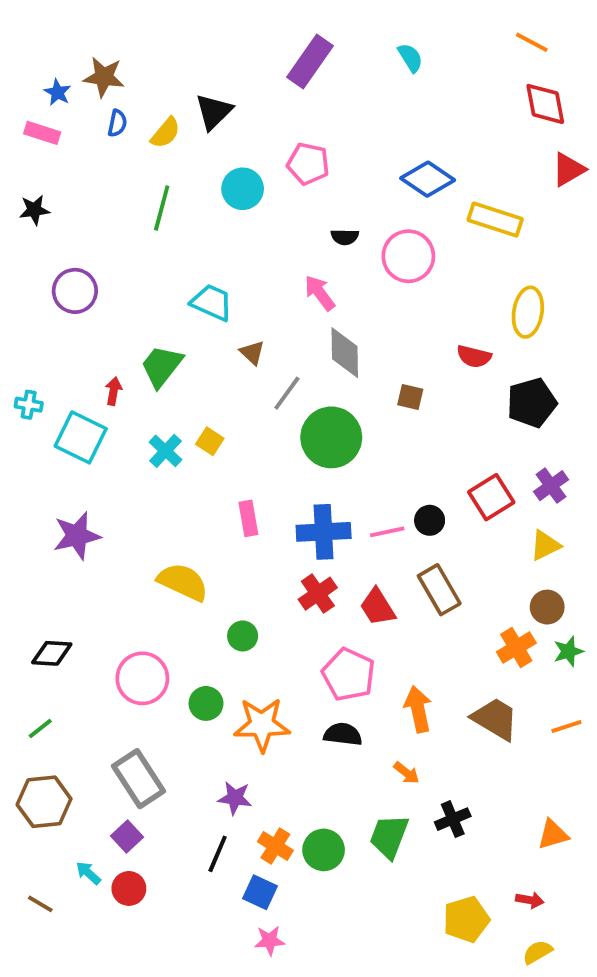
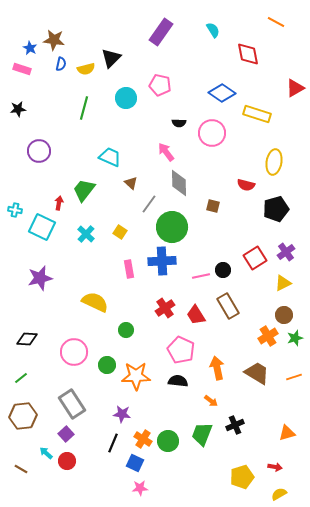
red diamond: (545, 104) -> (248, 54), moved
yellow semicircle: (165, 133) -> (86, 69), turned 36
yellow square: (210, 441) -> (120, 232), moved
blue cross: (324, 532) -> (162, 261), moved

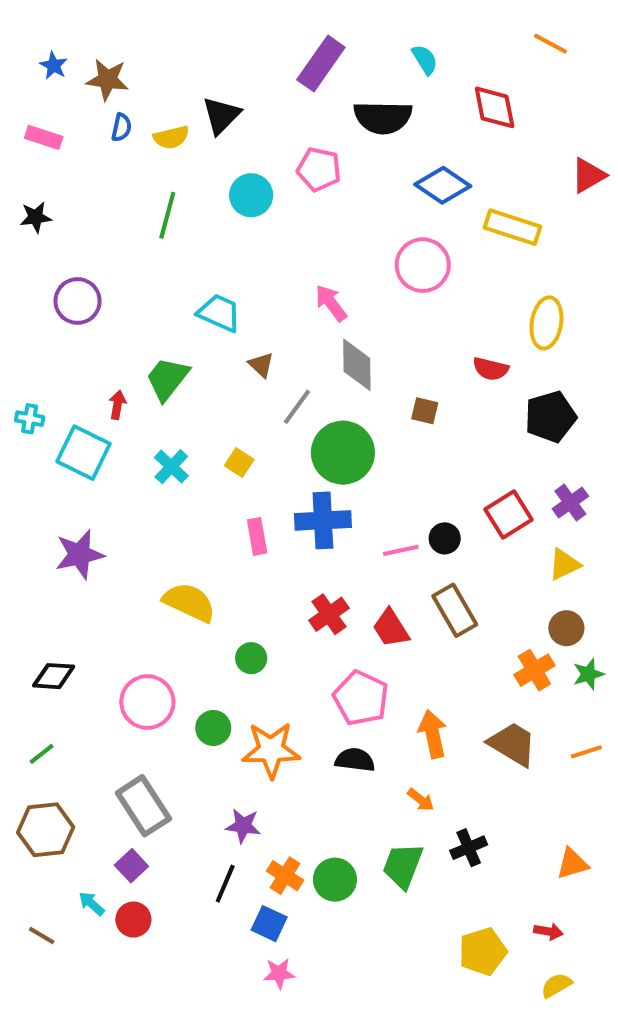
blue star: (30, 48) -> (54, 66), moved
black semicircle: (179, 123) -> (383, 117), moved, size x2.0

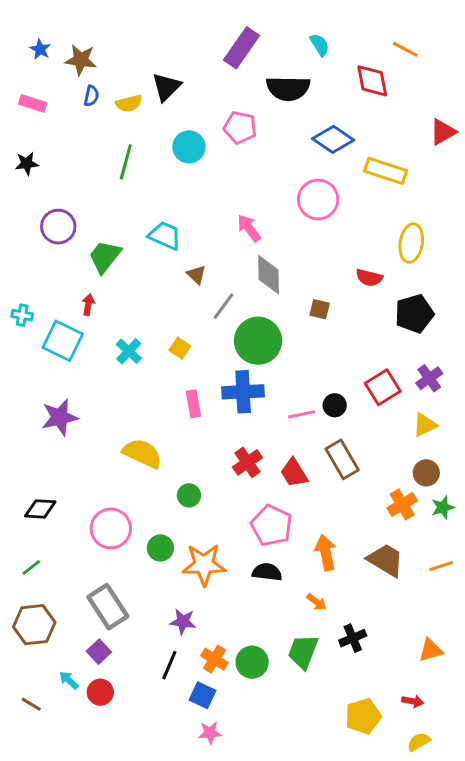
orange line: (550, 44) -> (405, 49), moved
green trapezoid: (167, 379) -> (105, 257), moved

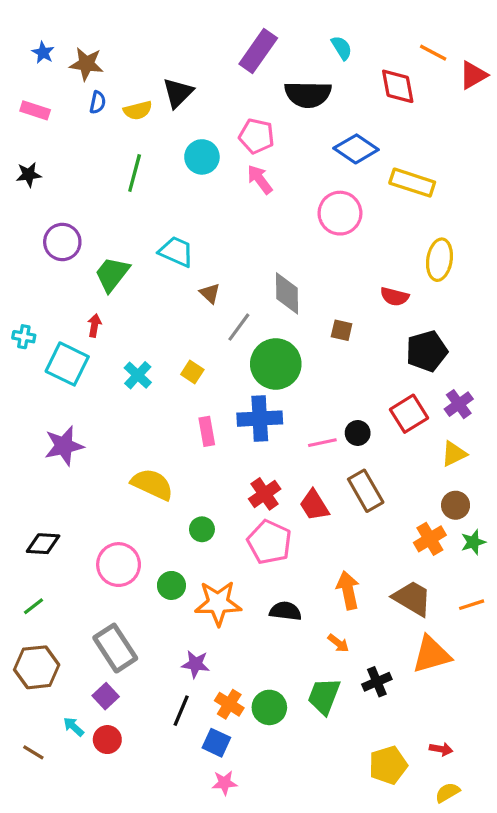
red triangle: (443, 132) -> (473, 75), moved
pink arrow: (249, 228) -> (260, 179), moved
black pentagon: (414, 314) -> (427, 351), moved
pink pentagon: (272, 525) -> (269, 542), moved
orange triangle: (431, 650) -> (431, 654), moved, size x1.5

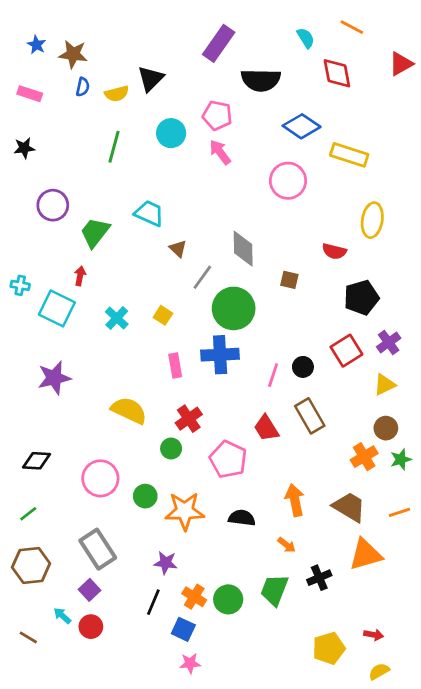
cyan semicircle: (342, 48) -> (306, 38), moved
orange line: (433, 53) -> (352, 27), moved
pink line: (322, 443) -> (273, 375), turned -60
red cross: (265, 494) -> (189, 419), moved

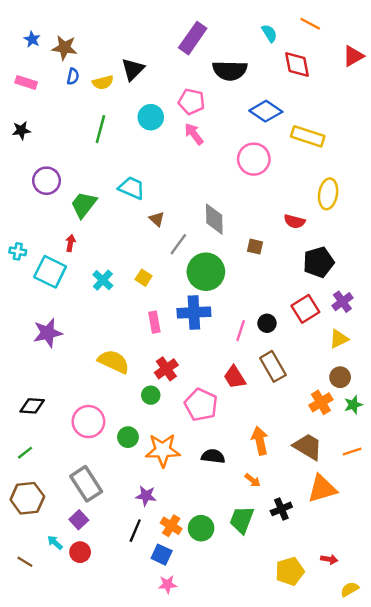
yellow semicircle: (379, 671) -> (350, 589), moved

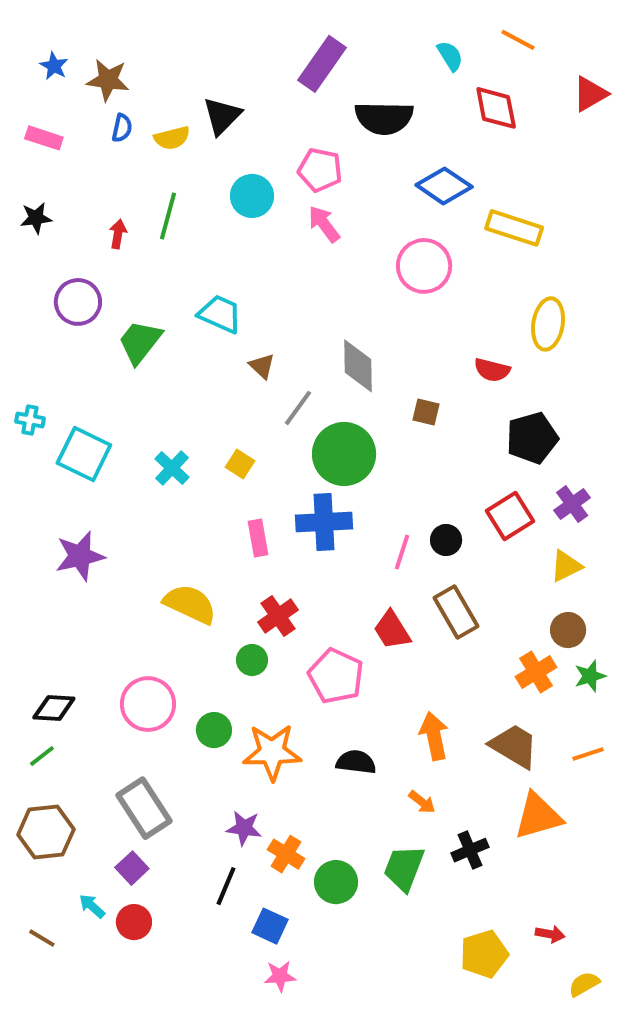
red arrow: (70, 243) -> (118, 234), moved
black diamond: (32, 406) -> (54, 708), moved
orange cross: (171, 526) -> (286, 854), moved

